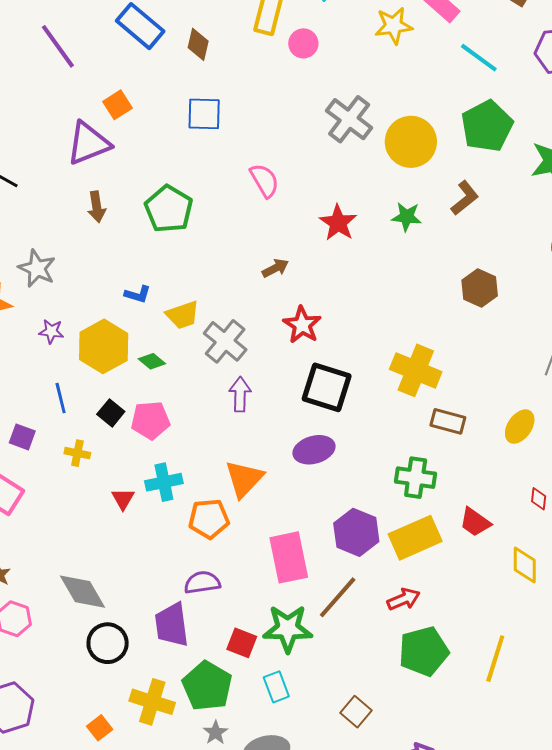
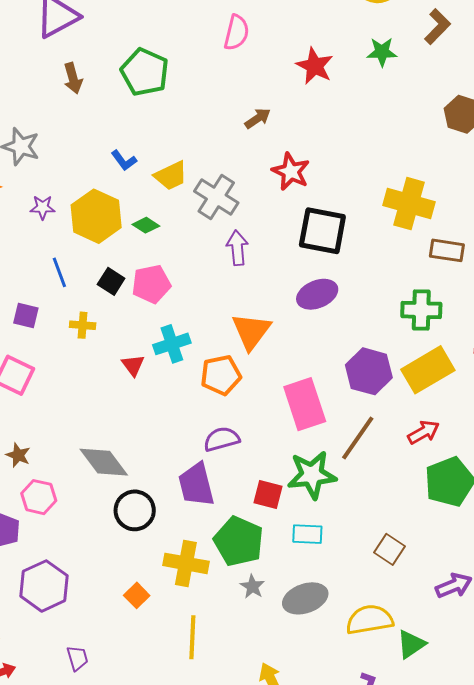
pink semicircle: (264, 180) -> (237, 33), turned 51
blue L-shape: (138, 294) -> (124, 160), turned 44
cyan rectangle: (276, 687) -> (307, 534), turned -60

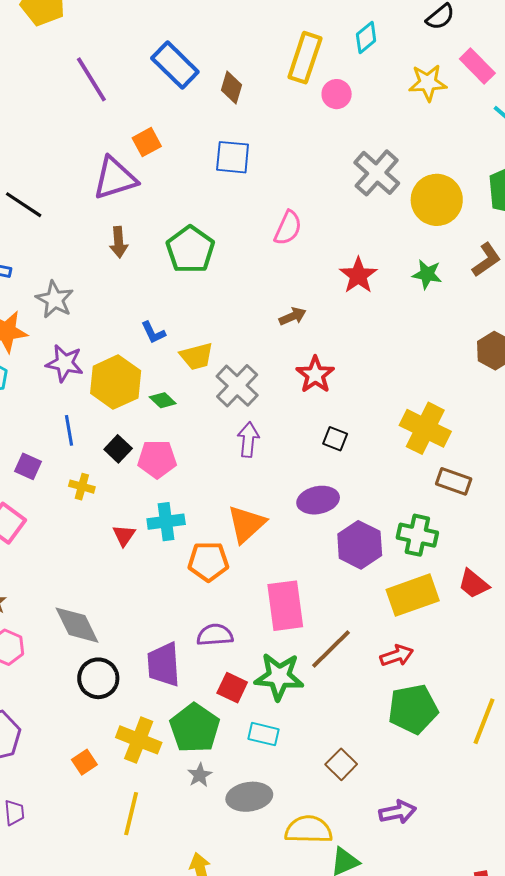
purple star: (43, 207) -> (65, 363), size x1.5
black square: (322, 231) -> (335, 439), size x0.5
purple hexagon: (369, 371) -> (360, 545), moved
purple semicircle: (222, 439) -> (215, 635), moved

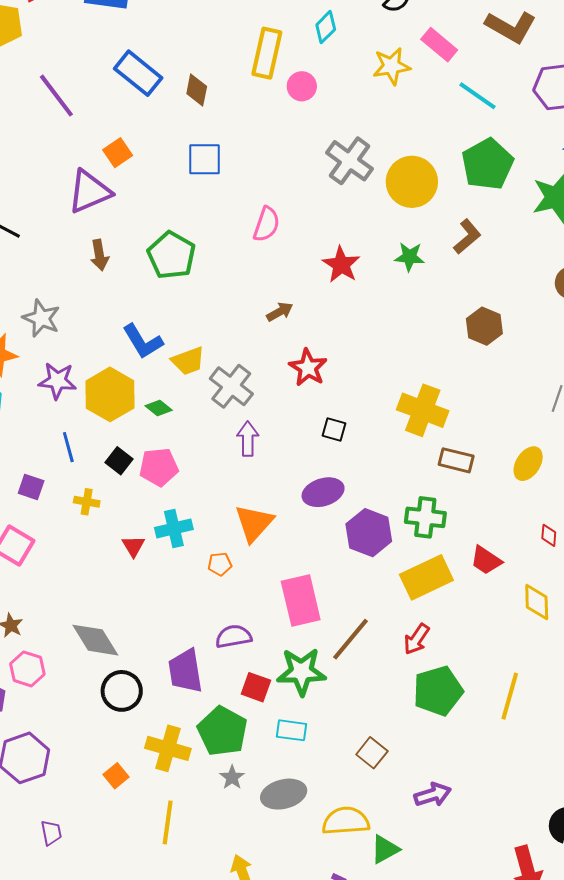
blue L-shape: (153, 332) -> (143, 341), size x1.6
orange pentagon: (208, 561) -> (220, 564), size x0.6
red arrow: (397, 656) -> (417, 639), turned 148

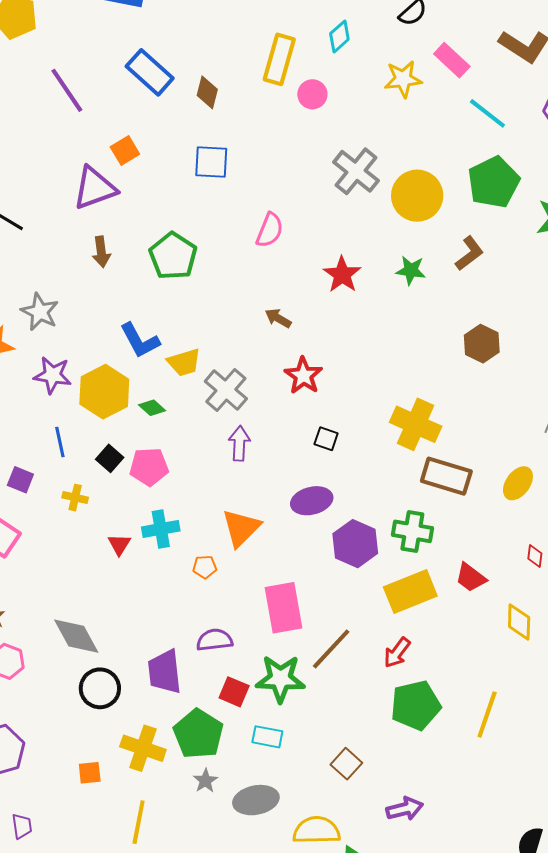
brown arrow: (280, 312) -> (278, 318), turned -124
brown rectangle: (456, 460) -> (446, 476), size x1.4
orange square: (116, 776) -> (90, 773), turned 30

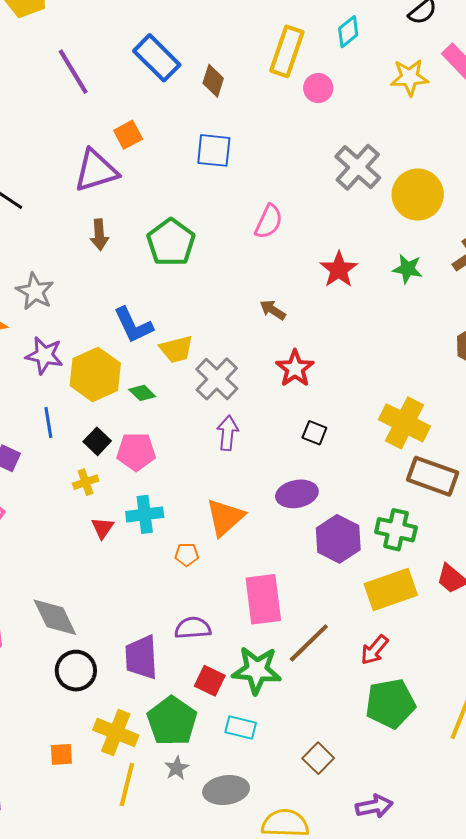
yellow cross: (75, 498) -> (86, 482), moved, turned -35
yellow line: (139, 822) -> (127, 785), moved

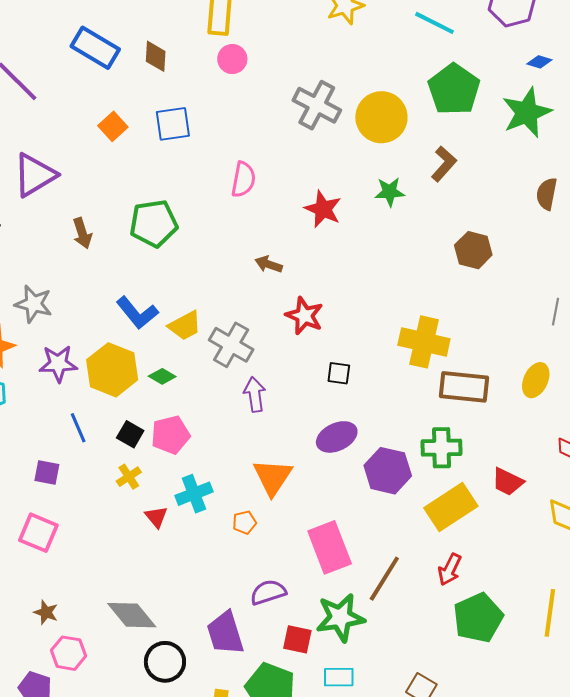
pink circle: (318, 88) -> (232, 59), moved
orange square: (128, 135) -> (113, 126), moved
purple triangle: (96, 171) -> (35, 175), moved
green pentagon: (171, 242) -> (154, 223), turned -30

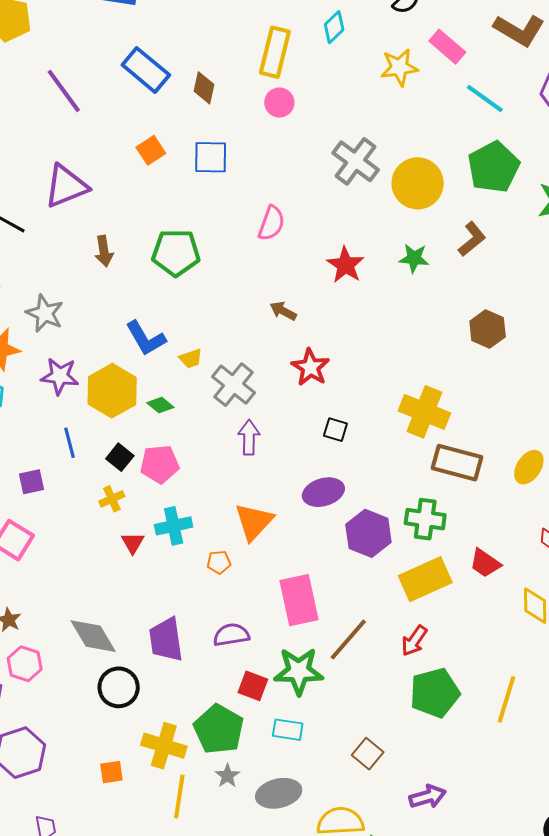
yellow trapezoid: (185, 326) -> (191, 358), size x0.7
purple square: (47, 472) -> (32, 482), turned -32
purple trapezoid: (225, 633) -> (166, 640), moved

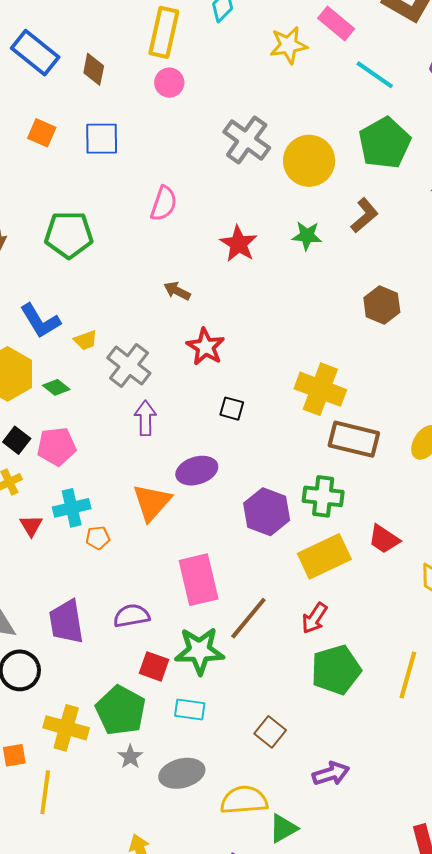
orange square: (151, 150) -> (42, 133), turned -32
purple ellipse: (323, 492) -> (197, 471), moved
orange pentagon: (219, 562) -> (98, 538), moved
yellow line: (179, 796) -> (45, 792), moved

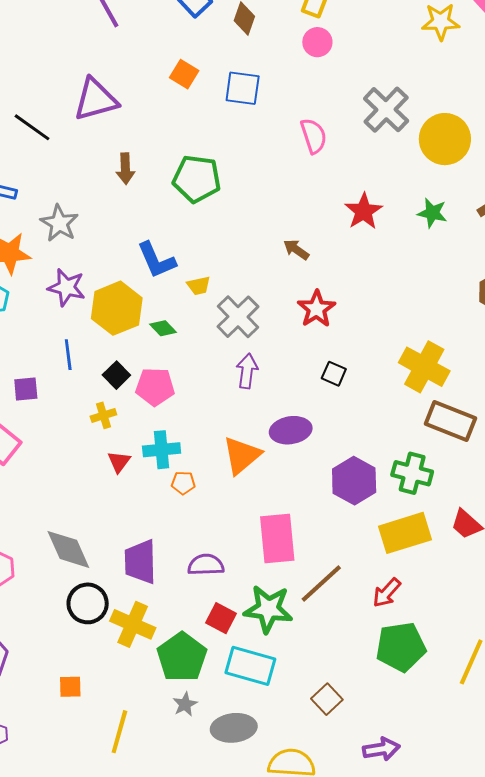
pink semicircle: (164, 203) -> (314, 136), moved, turned -45
cyan rectangle: (190, 709) -> (250, 666), size x1.6
yellow cross: (66, 728) -> (133, 624), moved
yellow line: (45, 792) -> (119, 732), moved

